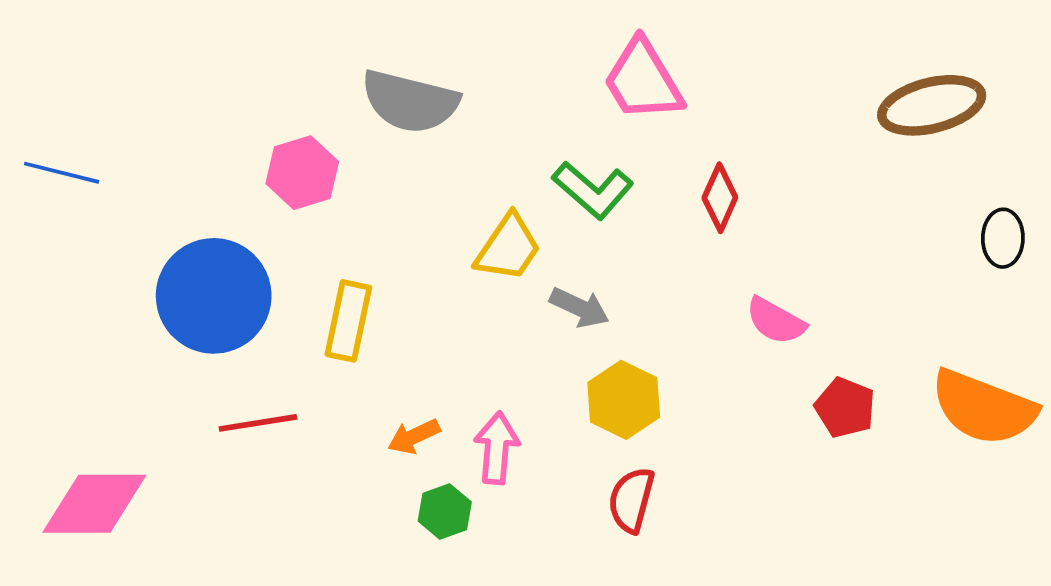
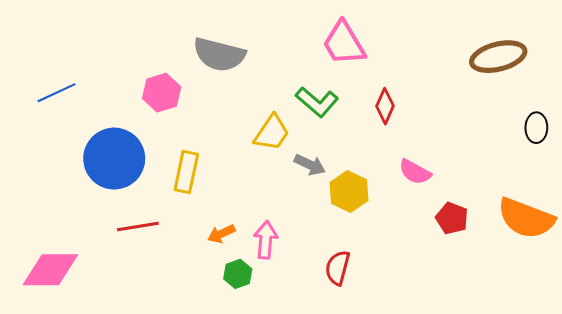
blue line: (62, 173) -> (57, 93), moved, turned -39
yellow hexagon: (624, 400) -> (349, 191), moved

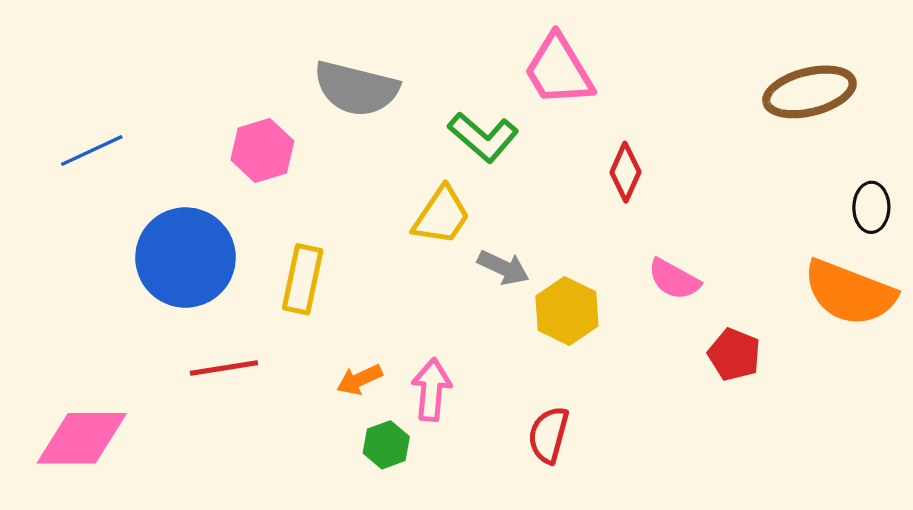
green L-shape: (317, 102) -> (483, 137), moved
orange semicircle: (526, 218) -> (850, 293), moved

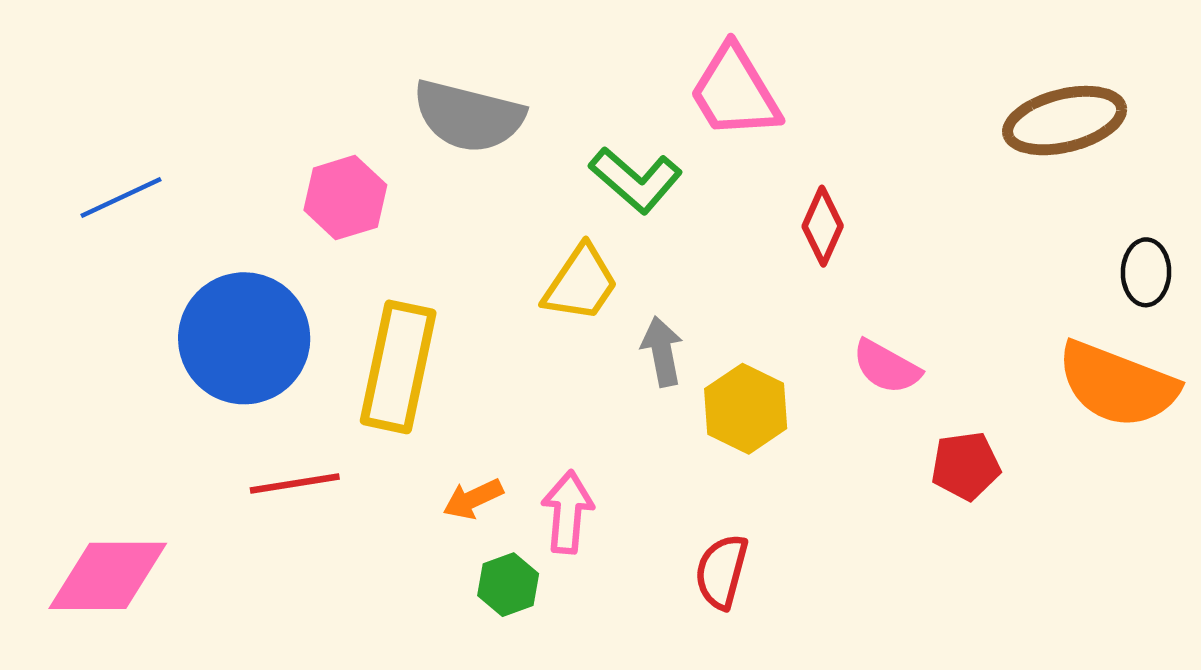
gray arrow: (503, 268) -> (662, 351), turned -126
yellow rectangle: (303, 279) -> (398, 367), size x1.4
red pentagon: (734, 355) -> (966, 466), turned -30

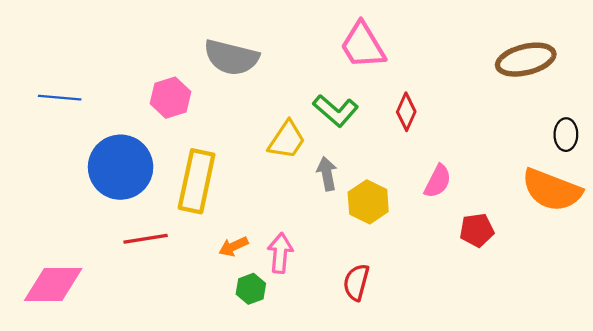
green L-shape: (636, 180) -> (336, 111), moved
blue line: (121, 198) -> (60, 98), turned 30
pink semicircle: (886, 367) -> (438, 181), turned -92

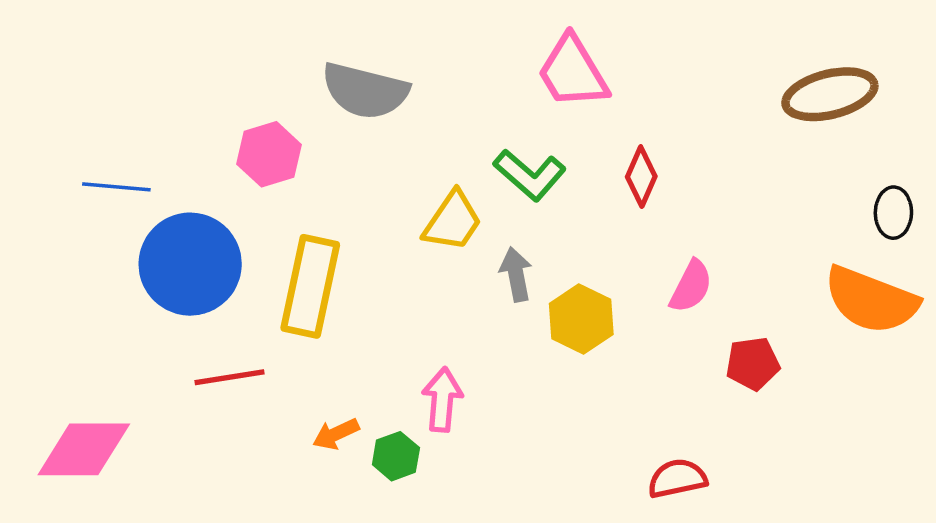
blue line: (60, 98) -> (116, 187), moved
orange arrow: (233, 246) -> (336, 434), moved
red semicircle: (356, 282) -> (677, 478), moved, turned 63

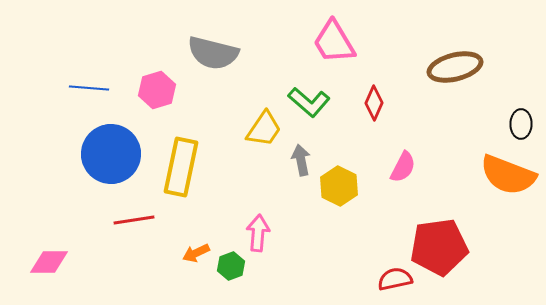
brown ellipse: (830, 94) -> (455, 67), moved
blue line: (116, 187) -> (89, 88), moved
red pentagon: (753, 364) -> (439, 247), moved, size x1.8
pink diamond: (84, 449) -> (49, 262), size x0.7

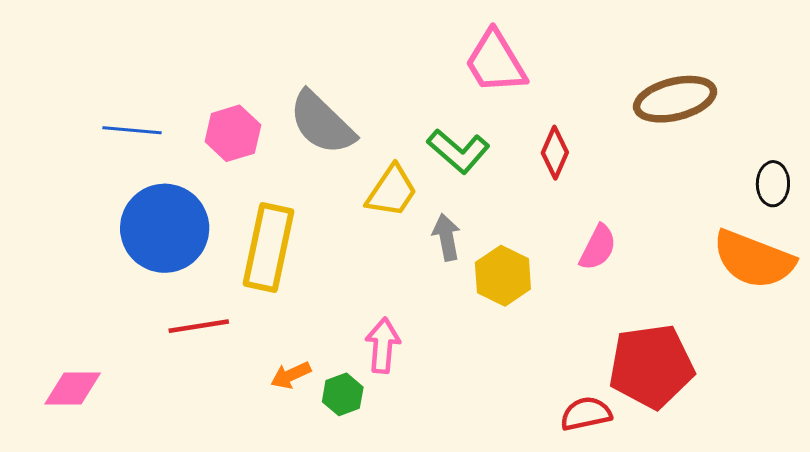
gray semicircle: (213, 53) -> (322, 123), moved, turned 30

